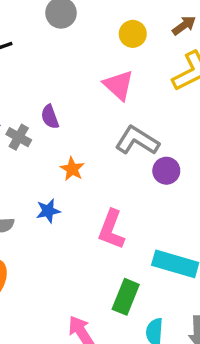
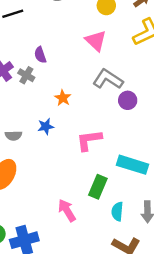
purple semicircle: (50, 117) -> (40, 55), moved
pink L-shape: (111, 229) -> (89, 140), turned 60

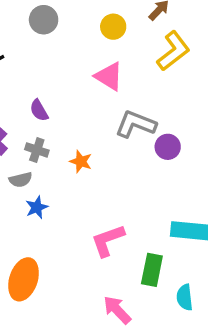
gray cross: (26, 75) -> (37, 150), moved
blue star: (46, 126) -> (37, 207), moved
gray semicircle: (14, 136) -> (21, 180), moved
pink L-shape: (89, 140) -> (108, 240), moved

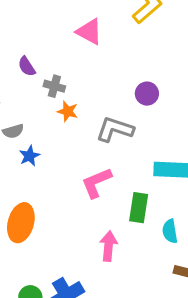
gray L-shape: (136, 124) -> (115, 129), moved
gray cross: (37, 150) -> (54, 86), moved
pink arrow: (117, 310) -> (109, 246), turned 52

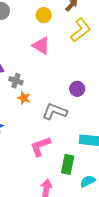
cyan semicircle: (170, 231) -> (88, 181), turned 70

